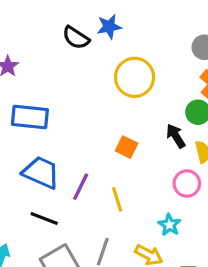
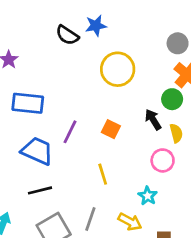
purple line: (81, 187) -> (70, 132), moved
black line: (44, 218) -> (40, 190), turned -35

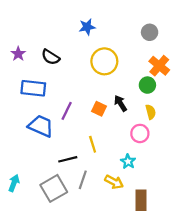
black semicircle: (67, 35) -> (51, 57), moved
gray circle: (178, 43) -> (150, 32), moved
black arrow: (153, 120) -> (121, 103), moved
black line: (40, 190) -> (68, 159), moved

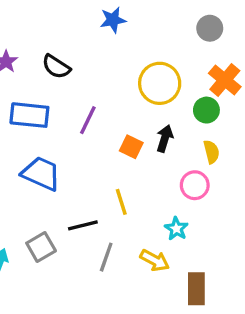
yellow circle: (104, 61) -> (160, 83), moved
black arrow: (121, 103) -> (165, 138), turned 49
purple line: (67, 111) -> (88, 120), moved
gray square: (54, 188) -> (41, 247), moved, size x0.7

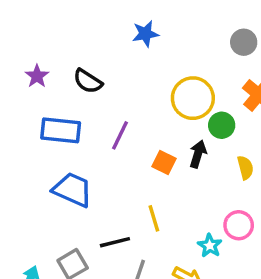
green circle: (206, 110) -> (222, 125), moved
pink circle: (195, 185) -> (239, 225), moved

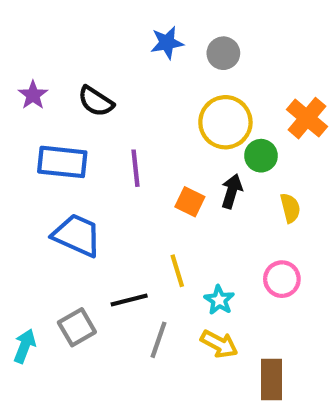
gray circle: (244, 42) -> (223, 53), moved
purple line: (120, 135) -> (135, 168), turned -32
cyan star: (210, 246) -> (219, 300), moved

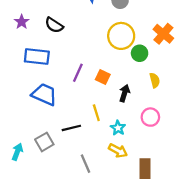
purple line: (135, 168) -> (78, 73), moved, turned 30
black arrow: (232, 191) -> (124, 93), moved
gray line: (158, 340) -> (85, 164), moved, turned -42

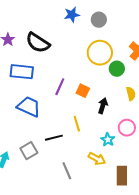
black semicircle: (54, 25) -> (38, 43), size x1.4
cyan star: (118, 128) -> (108, 140), moved

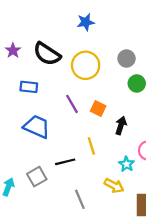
gray circle: (99, 20) -> (127, 58), moved
yellow circle: (100, 53) -> (86, 65), moved
blue rectangle: (22, 72) -> (29, 87), size x0.7
purple line: (60, 87) -> (72, 104), turned -54

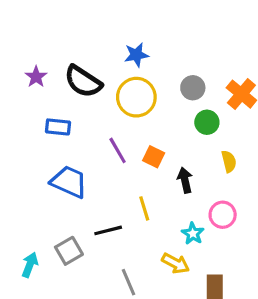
blue star: (86, 22) -> (136, 55), moved
black arrow: (121, 126) -> (185, 180), turned -30

